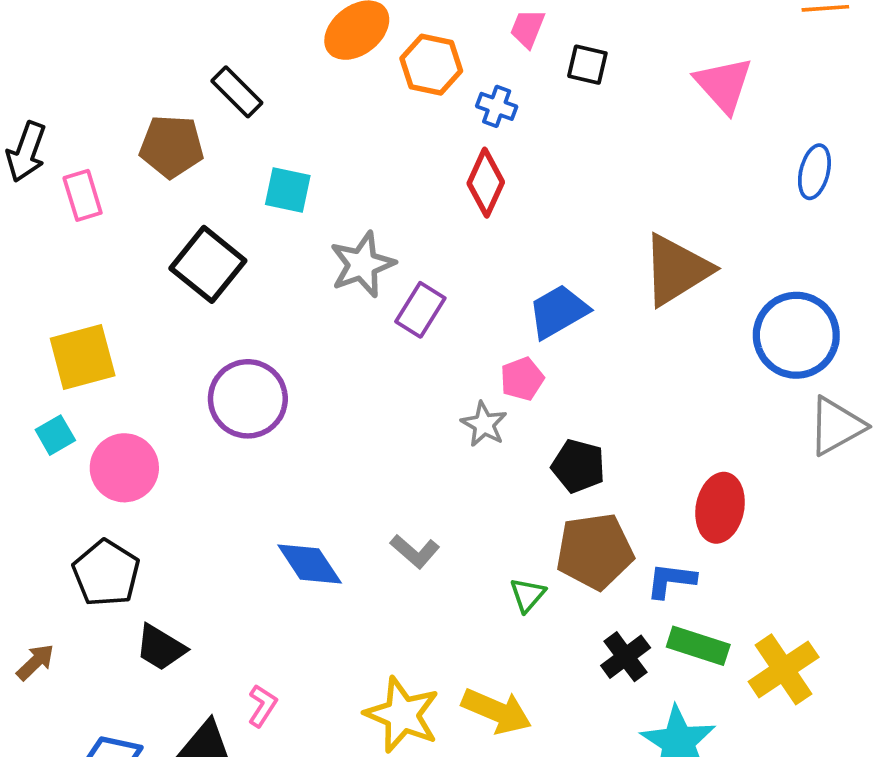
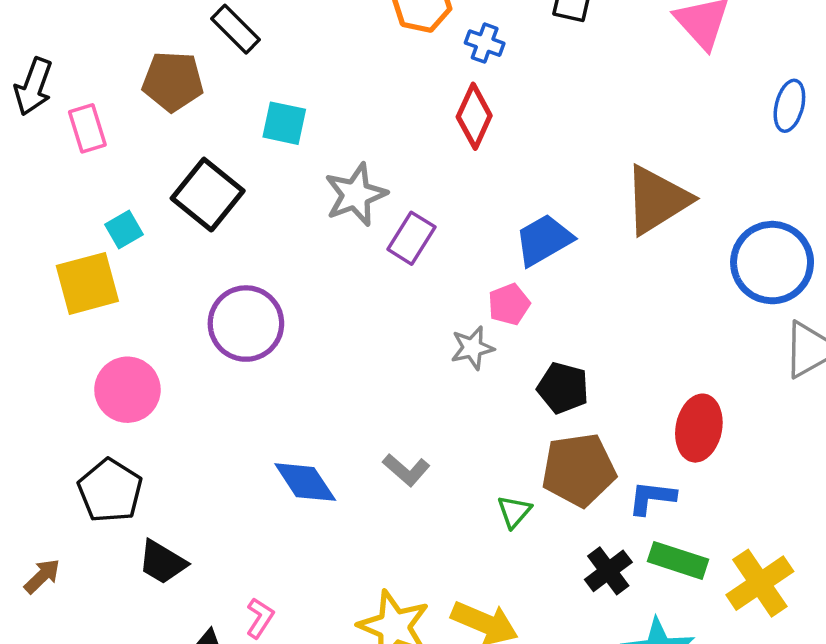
gray star: (484, 424) -> (472, 348), turned 30
cyan square: (55, 435) -> (124, 229), moved

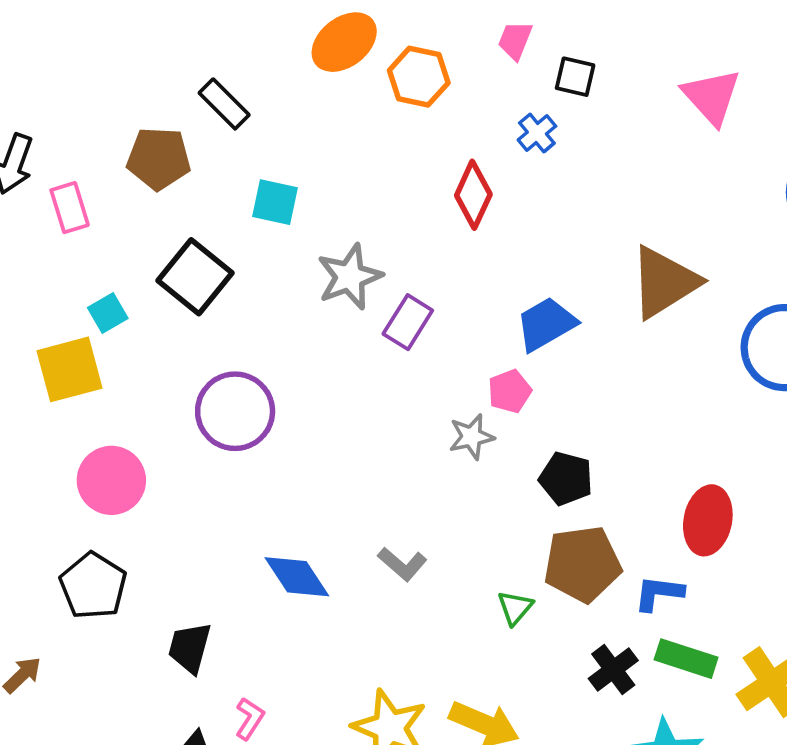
blue cross: (485, 43) -> (537, 133), moved, turned 30
black trapezoid: (162, 562) -> (190, 648), moved, turned 74

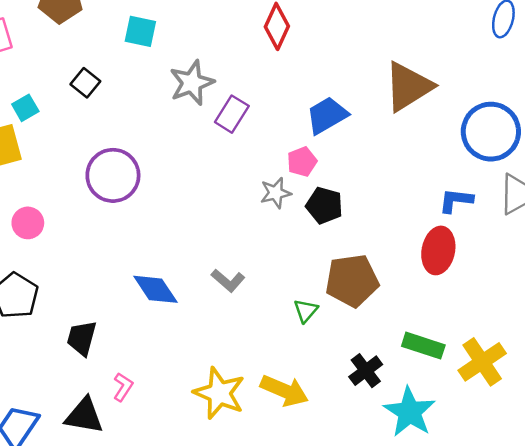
black square: (195, 277) -> (85, 83), size x0.6
black pentagon: (566, 479) -> (324, 205), moved
pink circle: (111, 480) -> (28, 223), size x0.7
blue L-shape: (659, 593) -> (456, 200), moved
black cross: (613, 669) -> (366, 371), moved

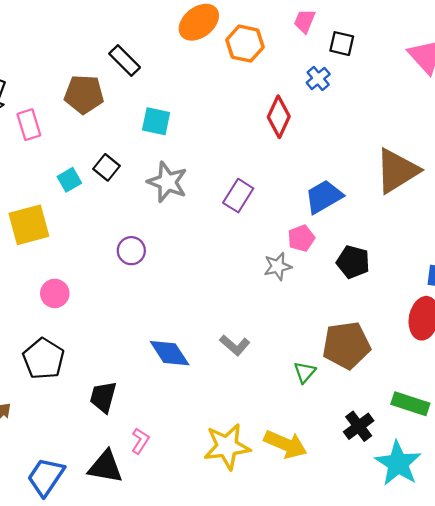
gray star: (192, 83) -> (167, 182), moved, turned -30
cyan square: (25, 108) -> (69, 180), moved
purple circle: (113, 175) -> (131, 251), size x0.6
black pentagon: (324, 205) -> (353, 262), moved
yellow star: (219, 393) -> (227, 447), turned -30

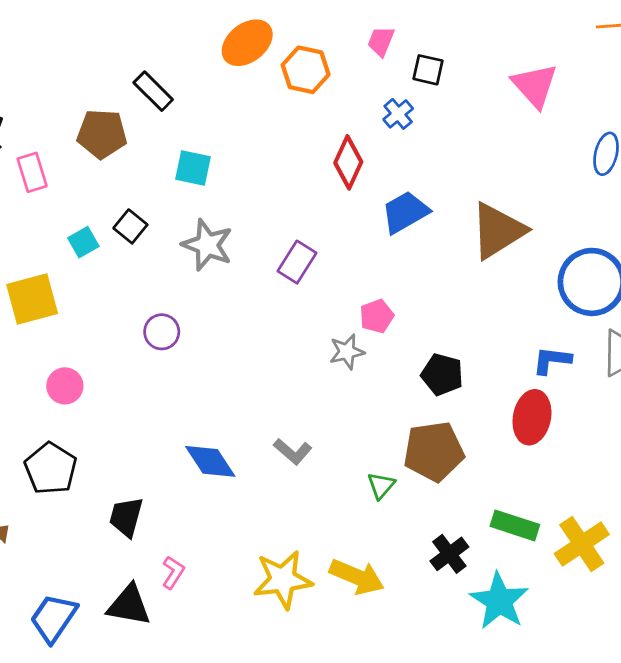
blue trapezoid: (324, 197) -> (405, 212), moved
black pentagon: (353, 262) -> (442, 375), moved

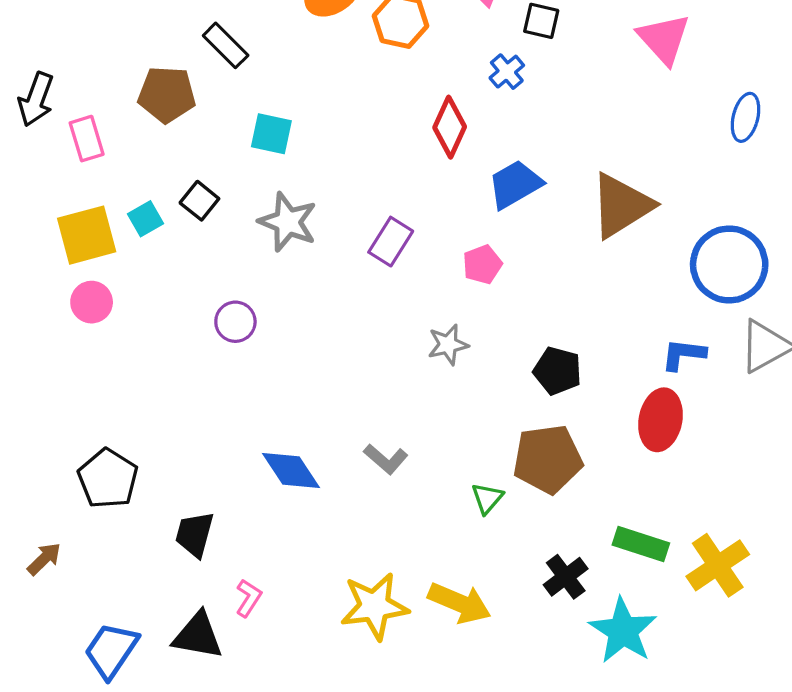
yellow square: (32, 299) -> (87, 235), moved
pink pentagon: (377, 316) -> (482, 264), moved
pink circle: (65, 386) -> (92, 302), moved

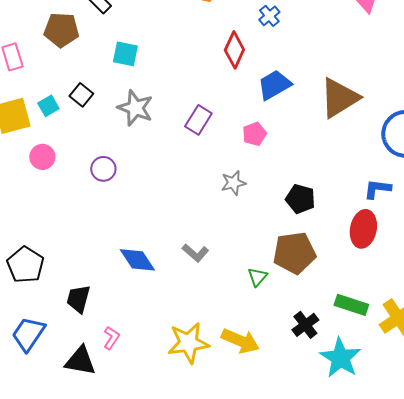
pink circle: (92, 302) -> (42, 157), moved
blue trapezoid: (111, 650) -> (28, 334), moved

